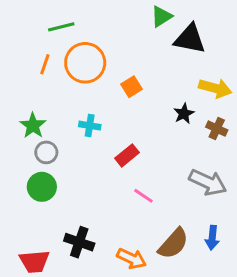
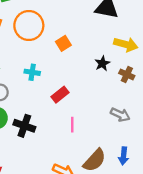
gray arrow: (208, 182) -> (120, 115), size x0.7
pink line: (143, 196) -> (72, 125), turned 56
black cross: (79, 242) -> (24, 126), moved

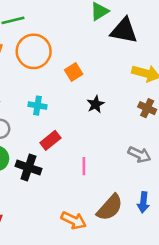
black star: (102, 63) -> (96, 104), moved
red rectangle: (60, 95) -> (50, 140), moved

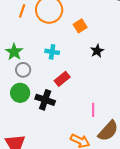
pink line: (84, 166) -> (93, 110), moved

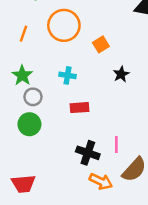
orange line: (22, 11) -> (23, 34), moved
red rectangle: (62, 79) -> (79, 108), turned 35
black cross: (45, 100) -> (88, 153), moved

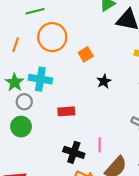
cyan cross: (68, 75) -> (40, 79), moved, size x1.5

